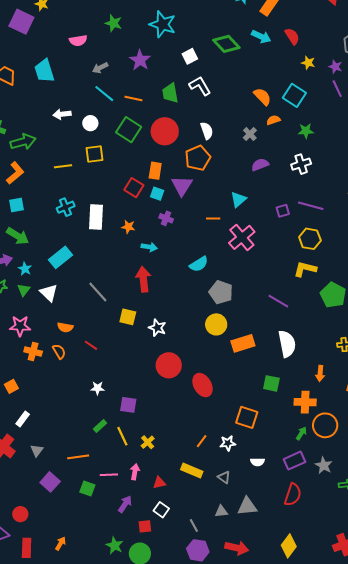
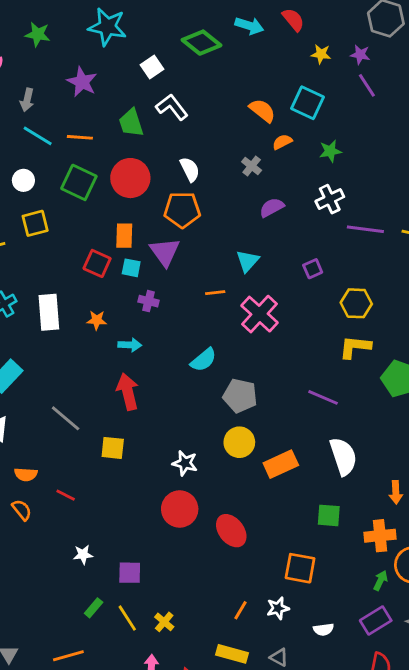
gray arrow: (100, 68) -> (27, 100), turned -42
orange pentagon: (198, 158) -> (182, 210), turned 30
purple line: (311, 206) -> (365, 229), moved
white star: (157, 328) -> (185, 463), moved

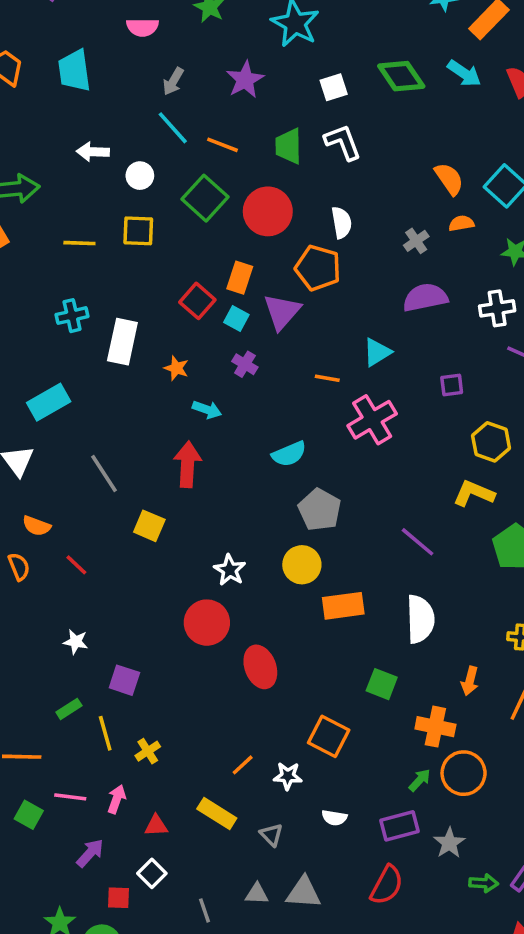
purple semicircle: (272, 208) -> (425, 298), size x1.4

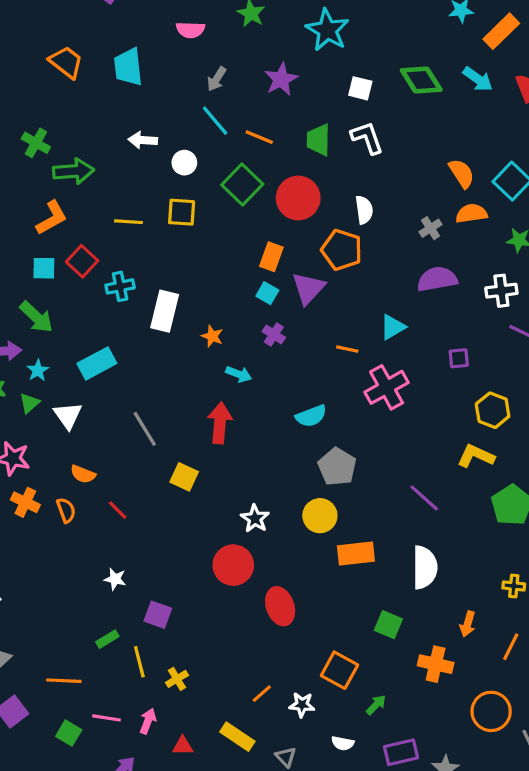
white square: (334, 87) -> (360, 88), turned 30
orange semicircle: (461, 223) -> (471, 214), size x1.4
red square: (197, 301) -> (82, 261), moved
orange circle: (464, 773) -> (491, 711), moved
green arrow: (420, 780) -> (376, 705), moved

